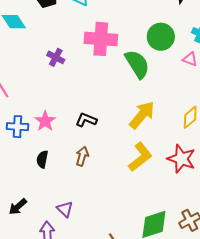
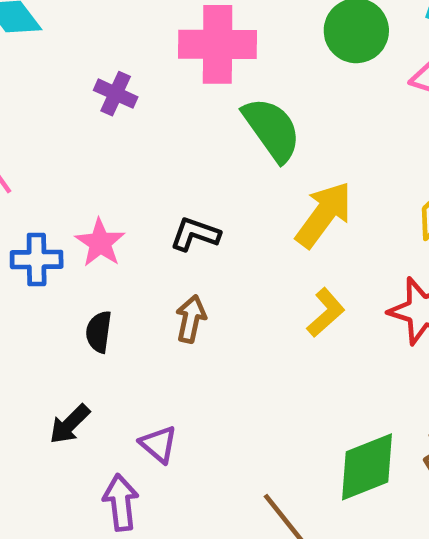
green semicircle: (137, 64) -> (272, 129), moved
yellow L-shape: (140, 157) -> (326, 313), size x0.7
black arrow: (18, 207) -> (70, 424), moved

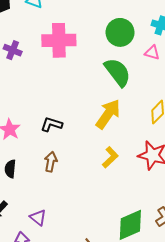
purple cross: (116, 94) -> (13, 50), moved
green semicircle: (272, 129) -> (118, 72), moved

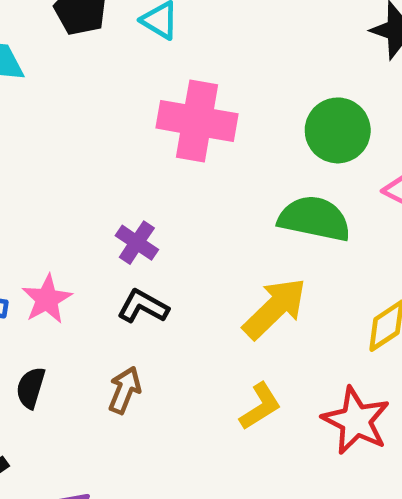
purple cross: (13, 50) -> (137, 243), moved
green semicircle: (118, 72) -> (314, 219), turned -52

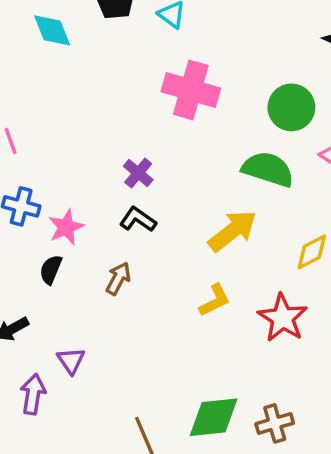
pink star: (47, 299) -> (66, 227), moved

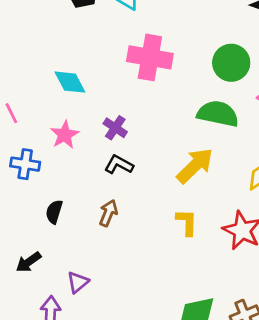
cyan diamond: (52, 30) -> (70, 82), moved
pink star: (66, 227) -> (65, 135), moved
yellow L-shape: (215, 300) -> (187, 222), turned -56
purple triangle: (71, 361) -> (78, 282), turned 30

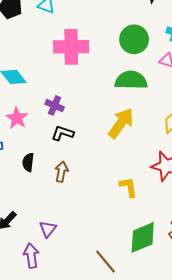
black semicircle: (54, 212) -> (28, 162), moved
yellow L-shape: (187, 222) -> (128, 187), moved

